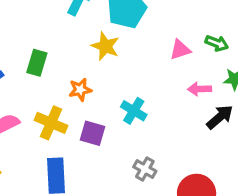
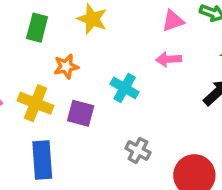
green rectangle: (37, 63) -> (37, 28), moved
pink arrow: (199, 89) -> (169, 59), moved

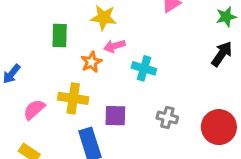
pink arrow: (169, 59) -> (114, 46), moved
purple square: (81, 113) -> (115, 116), moved

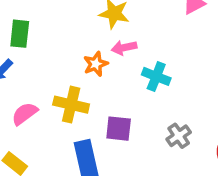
green rectangle: (60, 36) -> (20, 34), moved
gray cross: (167, 118) -> (179, 136), turned 36

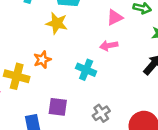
pink arrow: (124, 48) -> (109, 46), moved
yellow cross: (71, 105) -> (17, 76), moved

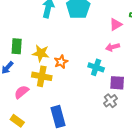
yellow star: (57, 23) -> (41, 53), moved
purple square: (58, 107) -> (117, 83), moved

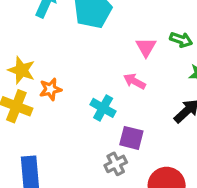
pink triangle: (116, 24) -> (146, 47), turned -40
pink arrow: (113, 47) -> (135, 81), turned 32

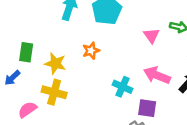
pink arrow: (135, 81) -> (157, 75), moved, size x1.5
orange star: (50, 89) -> (91, 51), moved

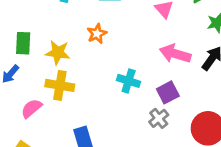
cyan cross: (123, 87) -> (129, 81), moved
purple square: (147, 108) -> (168, 92), turned -30

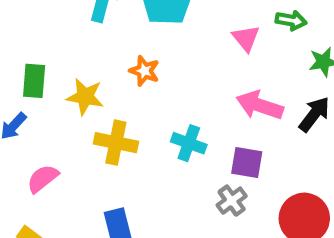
orange star: (97, 34) -> (144, 71), turned -30
yellow cross: (60, 85) -> (116, 143), moved
purple square: (168, 92) -> (247, 162), turned 35

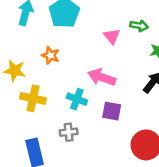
pink arrow: (260, 105) -> (102, 77), moved
gray cross: (232, 201) -> (69, 132), moved, turned 30

